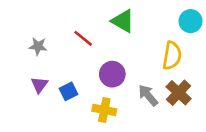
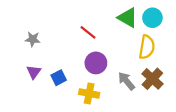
green triangle: (123, 21) -> (128, 18), moved
cyan circle: (191, 21) -> (152, 18), moved
red line: (83, 38) -> (88, 32), moved

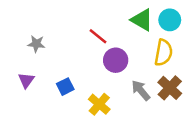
purple circle: (96, 63) -> (116, 60), moved
purple triangle: (34, 72) -> (26, 80), moved
yellow cross: (89, 93) -> (99, 104), turned 30

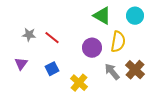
green triangle: (142, 20) -> (102, 16), moved
red line: (98, 36) -> (52, 38), moved
yellow semicircle: (163, 53) -> (118, 42), moved

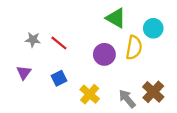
cyan circle: (135, 16) -> (153, 28), moved
brown cross: (135, 70) -> (153, 92), moved
gray arrow: (112, 72) -> (127, 99), moved

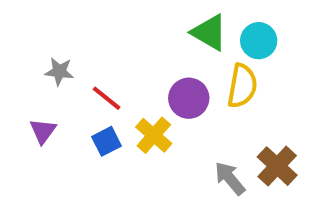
cyan circle: (153, 28) -> (259, 41), moved
red line: (59, 43) -> (107, 98), moved
yellow cross: (90, 94) -> (154, 135), moved

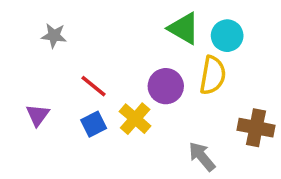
gray star: (59, 71) -> (54, 36), moved
brown cross: (277, 166) -> (256, 128), moved, turned -32

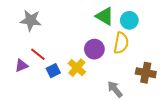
gray star: (54, 36) -> (31, 20), size x1.5
red line: (94, 86) -> (38, 54), moved
purple triangle: (38, 115) -> (21, 66), turned 32

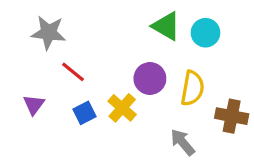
yellow semicircle: (121, 43) -> (192, 88), moved
red line: (38, 54) -> (73, 72), moved
purple triangle: (21, 66) -> (34, 105), turned -32

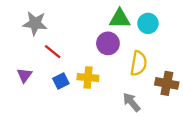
green triangle: (166, 26) -> (120, 19), turned -30
purple circle: (150, 78) -> (108, 43), moved
yellow cross: (122, 108) -> (88, 78), turned -36

